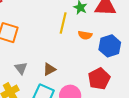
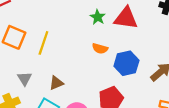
yellow line: (63, 23) -> (43, 43), moved

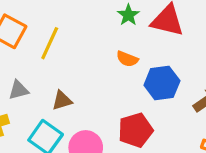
gray triangle: (25, 79) -> (19, 90), turned 42

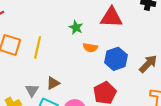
green star: (128, 15) -> (76, 27), moved
gray triangle: (19, 90) -> (32, 90), moved, turned -32

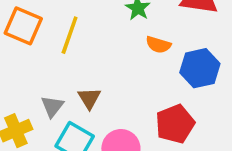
brown triangle: (53, 83) -> (89, 98), turned -40

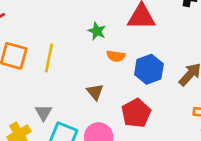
brown triangle: (89, 98) -> (95, 92), moved

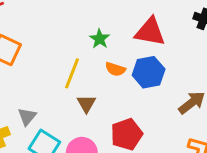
yellow line: (49, 58) -> (72, 73), moved
blue hexagon: (149, 69) -> (149, 72), moved

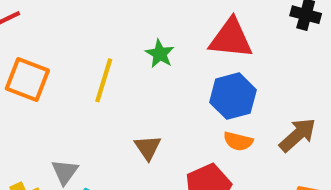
orange semicircle: (115, 69) -> (238, 141), moved
yellow line: (72, 73) -> (104, 80), moved

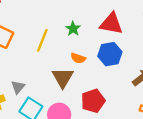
orange semicircle: (238, 141) -> (78, 58), moved
brown triangle: (148, 147) -> (63, 78), size x1.5

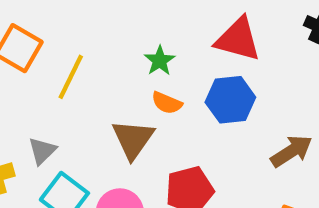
green star: (73, 29) -> (160, 61), moved
yellow line: (42, 40) -> (71, 77), moved

